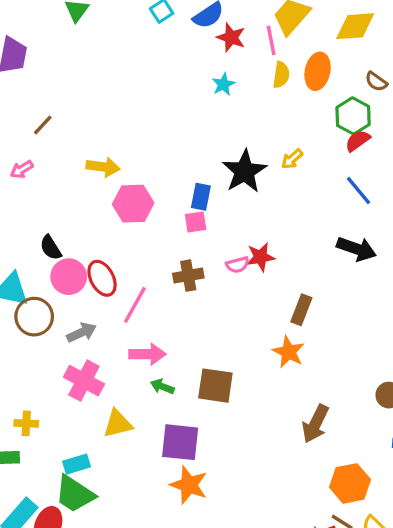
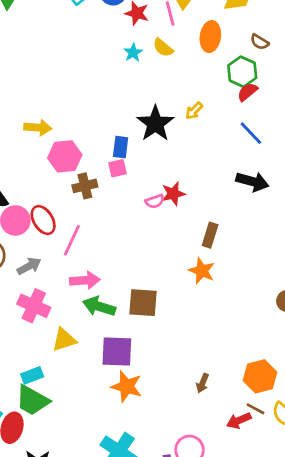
yellow semicircle: (281, 75) -> (163, 48), moved, turned 125
brown cross: (188, 276) -> (85, 186), moved
green arrow: (162, 387) -> (99, 306), size x1.6
brown arrow: (315, 424) -> (202, 383), moved, size x0.6

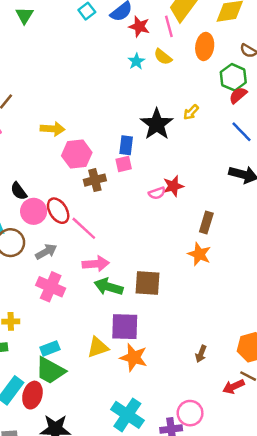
pink line: (72, 240) -> (84, 228), turned -72
yellow triangle: (64, 340) -> (98, 347), moved

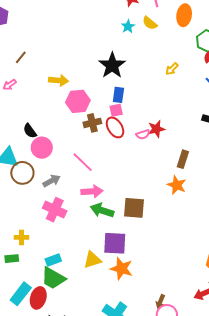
black star: (157, 124) -> (112, 65), moved
red ellipse: (58, 211) -> (115, 127), moved
brown arrow: (201, 354) -> (160, 302), moved

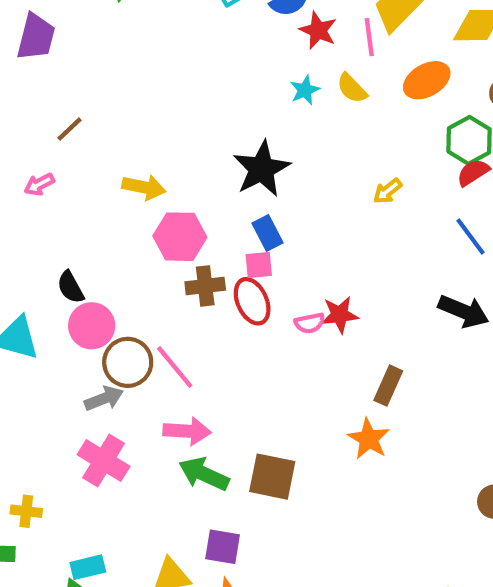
orange ellipse: (184, 15) -> (427, 80), turned 45
blue rectangle: (118, 95) -> (268, 233), turned -42
brown circle: (22, 173) -> (128, 362), moved
purple square: (115, 243) -> (223, 547), size x0.7

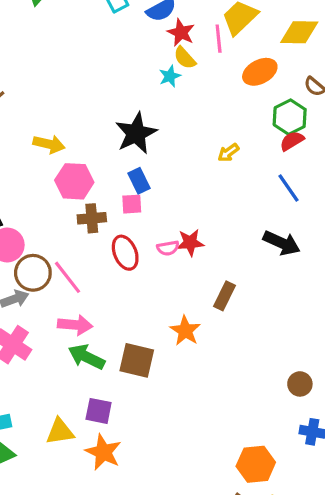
yellow semicircle: (352, 88) -> (185, 58), moved
red ellipse: (252, 301) -> (125, 253), moved
orange star: (369, 439) -> (185, 331), moved

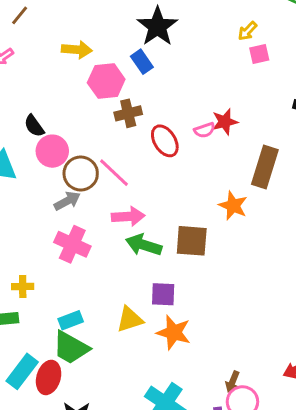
blue rectangle: (139, 181) -> (142, 62), moved
pink square: (132, 204) -> (259, 54), moved
brown rectangle: (224, 296) -> (265, 167), size x1.5

